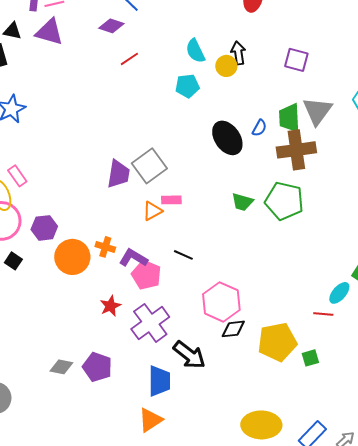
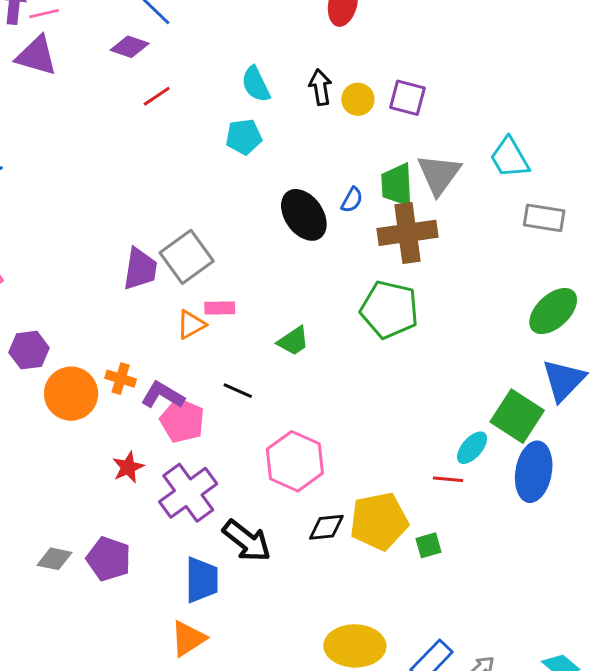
yellow circle: (226, 66) -> (358, 99), moved
green trapezoid: (242, 202) -> (293, 341), moved, turned -50
black diamond: (233, 329) -> (326, 527), moved

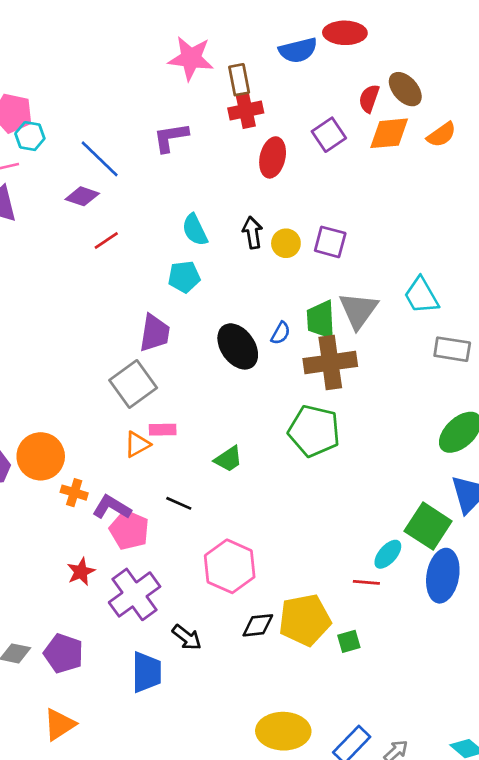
purple trapezoid: (140, 269) -> (155, 333), moved
orange circle: (71, 394) -> (41, 456), moved
black arrow: (247, 541) -> (187, 637), size x0.7
orange triangle: (188, 638) -> (59, 724), moved

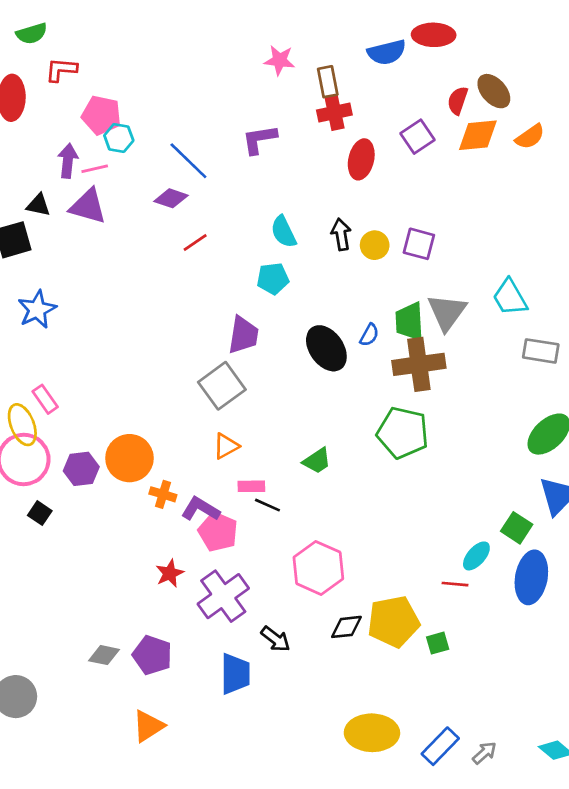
pink star: (191, 58) -> (280, 60), size x0.7
pink rectangle: (163, 430) -> (251, 486), moved
green square: (428, 526) -> (517, 528), size x0.7

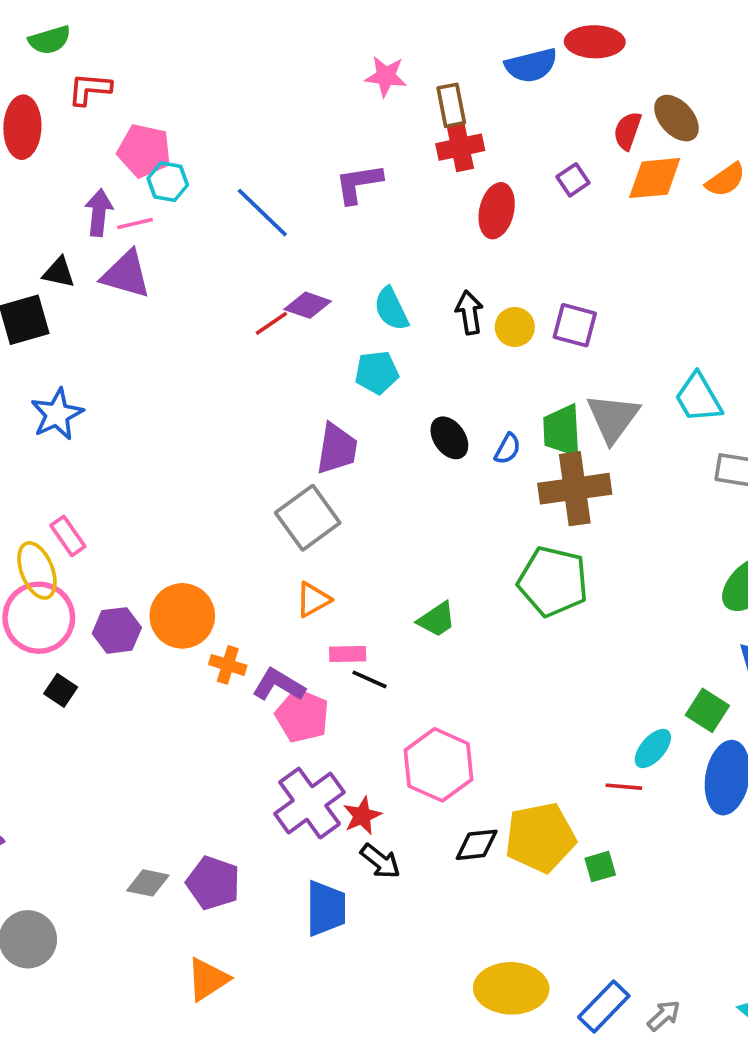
purple square: (417, 137) -> (573, 180), size x0.7
purple diamond: (171, 198) -> (308, 305), moved
black ellipse: (326, 348) -> (449, 438), moved, size x0.7
red star: (170, 573) -> (362, 816), moved

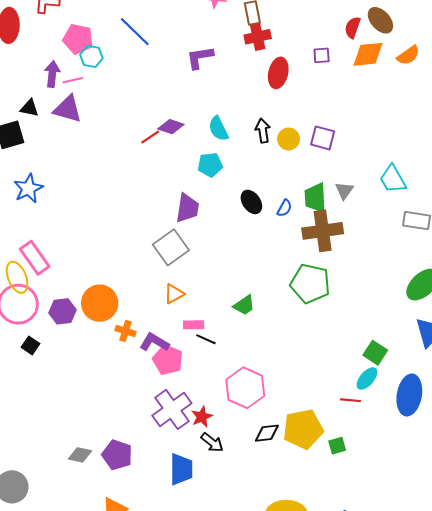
purple square: (573, 180) -> (322, 55), turned 30
blue line: (262, 213) -> (135, 32), moved
gray triangle: (613, 418) -> (344, 191), size x0.6
pink rectangle: (68, 536) -> (35, 258), size x1.5
green square: (707, 710) -> (375, 353), moved

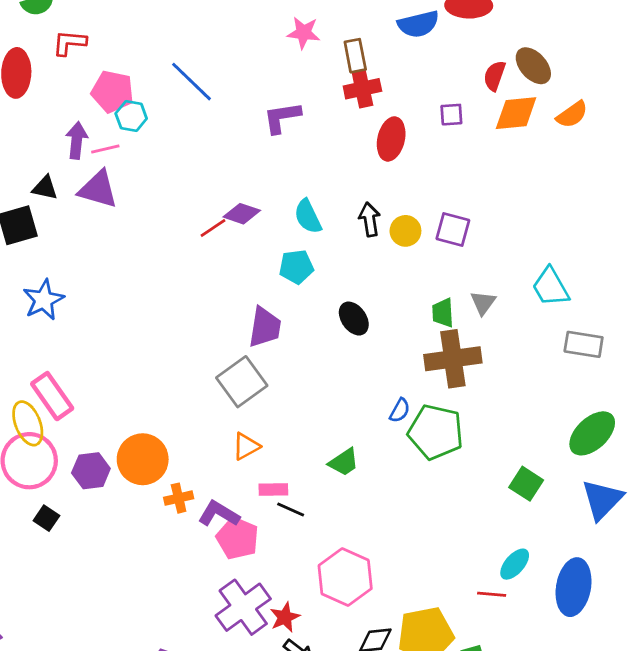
green trapezoid: (315, 198) -> (443, 313), size x0.7
blue semicircle: (284, 208) -> (400, 410), moved
orange cross: (125, 331) -> (179, 498), turned -30
green square: (375, 353) -> (526, 484), moved

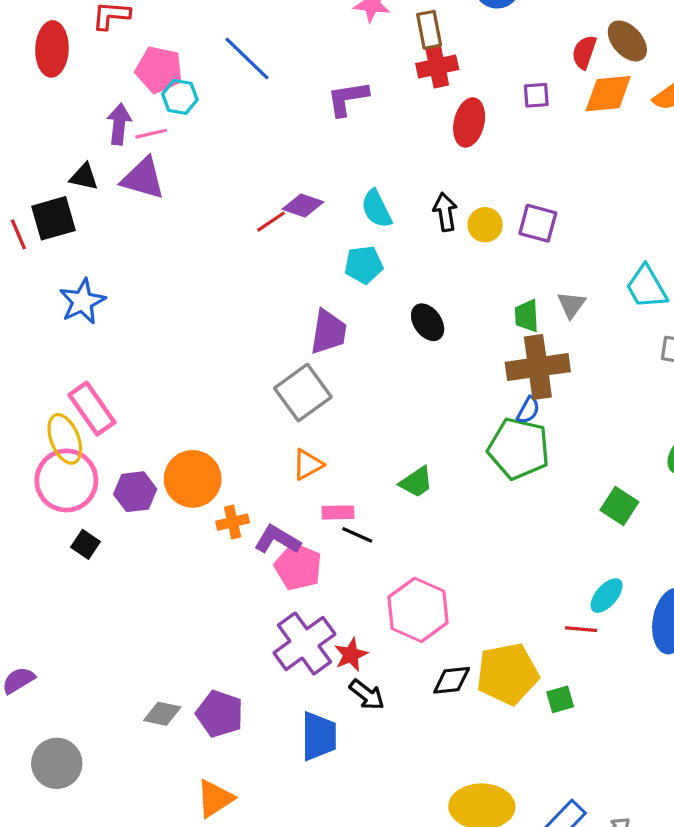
blue semicircle: (400, 410) -> (528, 410), moved

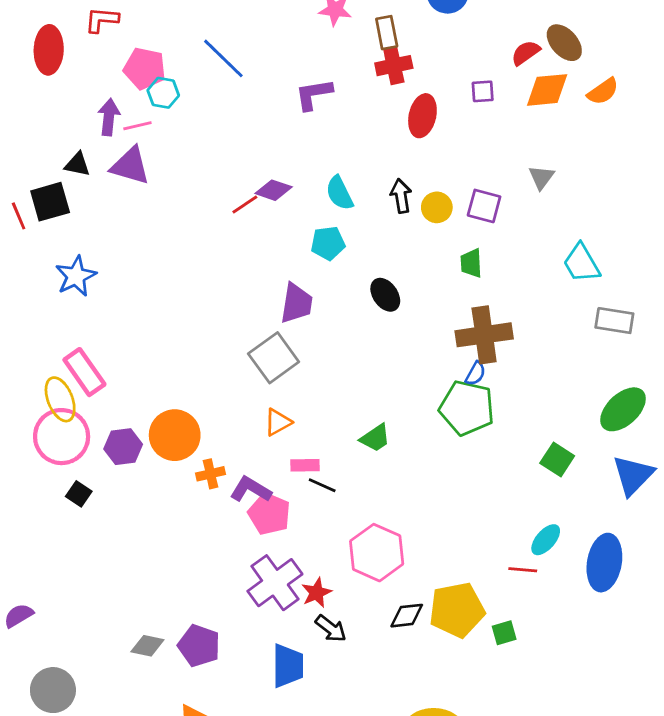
red semicircle: (584, 52) -> (526, 53), turned 36
gray triangle: (571, 305) -> (541, 177), moved
green trapezoid: (527, 316) -> (471, 263), moved

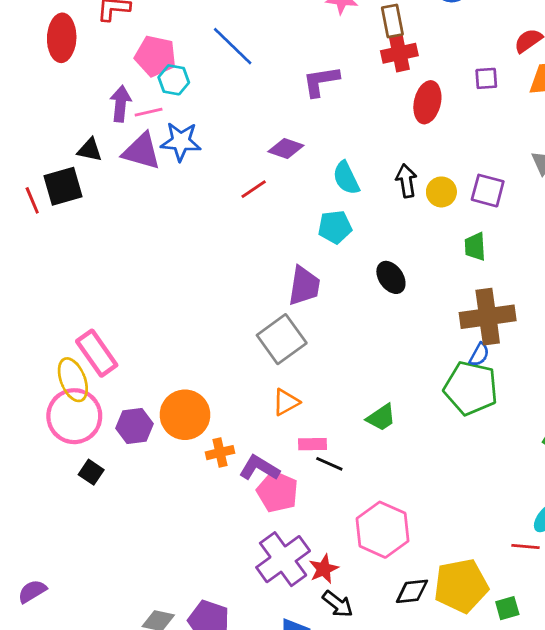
purple diamond: (274, 190) -> (286, 149), moved
blue star: (76, 276) -> (181, 142), moved, turned 30

